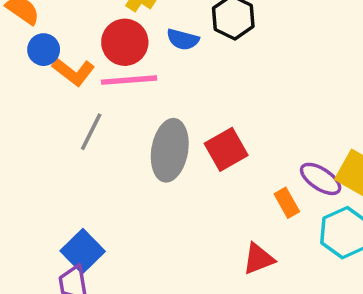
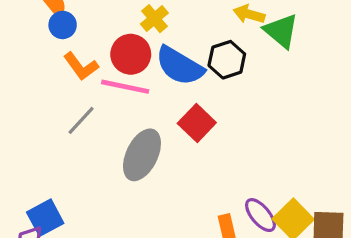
blue semicircle: (183, 39) -> (180, 66), size x1.8
blue circle: (44, 50) -> (63, 25), moved
red square: (226, 149) -> (197, 123), moved, turned -33

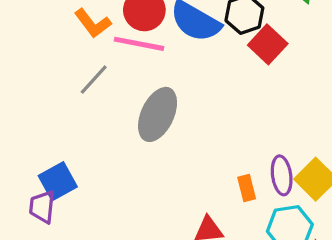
red square: (197, 123) -> (268, 44), moved
purple ellipse: (260, 215) -> (282, 175), turned 33

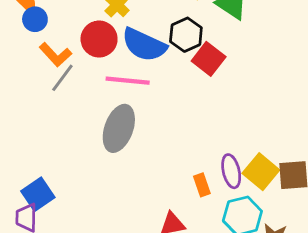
pink line: (139, 44) -> (128, 81), moved
gray line: (94, 80) -> (62, 78), moved

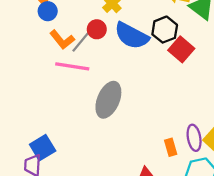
red circle: (99, 39) -> (97, 29), size x0.7
gray line: (62, 78) -> (81, 42), moved
pink line: (128, 81) -> (72, 66), moved

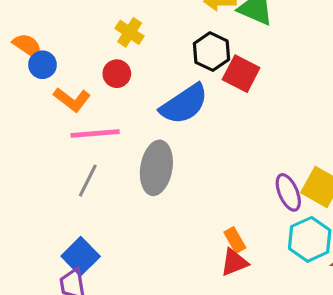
blue semicircle: (132, 36) -> (184, 104), moved, turned -48
gray line: (81, 42) -> (88, 181), moved
orange rectangle: (171, 147) -> (235, 240), moved

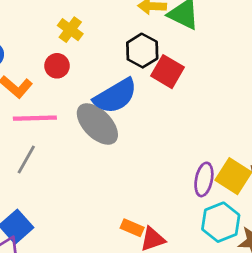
gray ellipse: (156, 168) -> (97, 124), moved, turned -57
purple ellipse: (288, 192) -> (204, 179), turned 32
orange rectangle: (235, 240) -> (132, 228), moved, turned -40

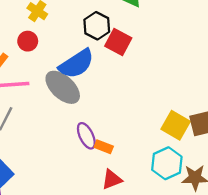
purple ellipse: (204, 179) -> (86, 136), moved, turned -35
orange rectangle: (132, 228) -> (104, 147), moved

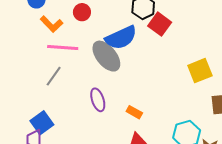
yellow square: (176, 125) -> (200, 71), moved, turned 30
purple ellipse: (86, 136) -> (98, 100), moved

